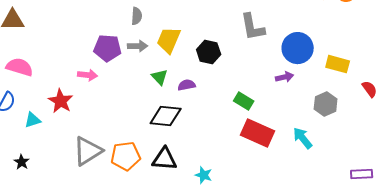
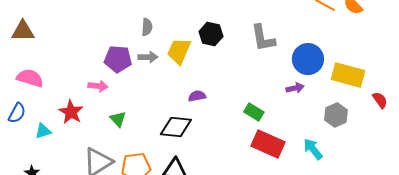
black hexagon: (209, 52) -> (211, 34), moved
yellow rectangle: (338, 64) -> (348, 75), size x1.4
green triangle: (160, 77) -> (118, 119), moved

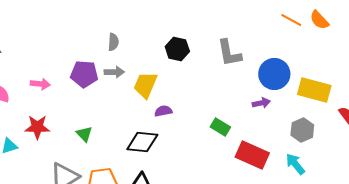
yellow trapezoid: (179, 51) -> (145, 85), moved
pink arrow: (98, 86) -> (40, 84), moved
red star: (71, 112) -> (37, 127), turned -30
red rectangle: (268, 144) -> (252, 155), moved
cyan arrow: (313, 149) -> (295, 164), moved

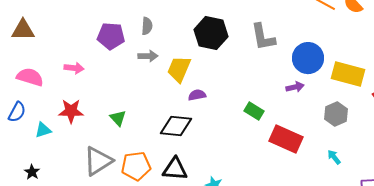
black hexagon: (177, 49) -> (211, 33), size x1.4
purple pentagon: (84, 74) -> (111, 36), moved
cyan arrow: (295, 164) -> (334, 157), moved, size x0.7

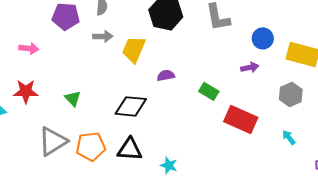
blue circle: (308, 58) -> (263, 38), size x0.7
purple semicircle: (197, 95) -> (166, 75), moved

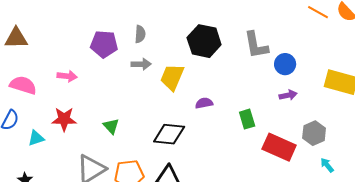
blue circle: (263, 38) -> (285, 64), moved
green rectangle: (209, 91) -> (247, 119), turned 42
gray hexagon: (291, 94) -> (314, 133), moved

